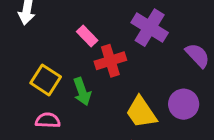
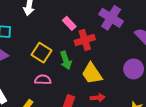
yellow trapezoid: (141, 112) -> (92, 73), moved

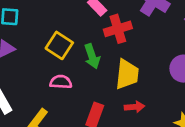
yellow trapezoid: (92, 73) -> (127, 74), turned -140

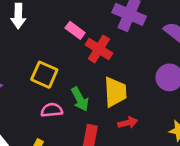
red cross: (118, 29) -> (99, 49), turned -32
green arrow: (92, 56) -> (80, 99), moved

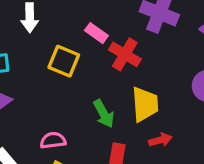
yellow square: (44, 75) -> (64, 61), moved
pink semicircle: (52, 110) -> (53, 140), moved

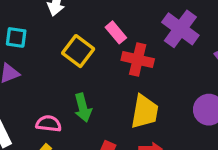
red cross: (125, 54) -> (138, 60), turned -32
green arrow: (104, 114) -> (83, 108), moved

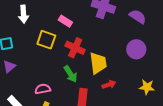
red cross: (138, 60) -> (75, 48), moved, turned 30
green arrow: (83, 108) -> (71, 74), moved

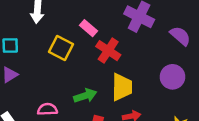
red cross: (75, 48) -> (108, 51), moved
green arrow: (71, 74) -> (85, 96), turned -84

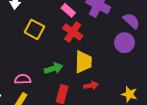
pink rectangle: (89, 28) -> (68, 10), moved
purple circle: (172, 77) -> (124, 43), moved

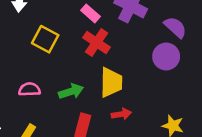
pink semicircle: (23, 79) -> (29, 89), moved

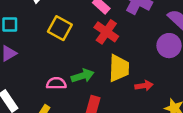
pink semicircle: (29, 89) -> (56, 83), moved
red arrow: (121, 114) -> (144, 86), moved

